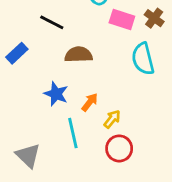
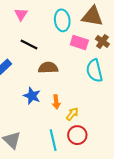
orange arrow: (90, 102) -> (56, 102), turned 136
cyan line: (73, 133) -> (53, 140), moved

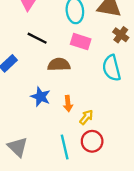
pink rectangle: (79, 42) -> (81, 42), moved

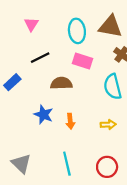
black line: (37, 38) -> (40, 58), turned -54
yellow arrow: (86, 117) -> (108, 125), moved, turned 48
red circle: (92, 141) -> (107, 167), moved

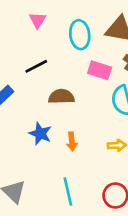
pink triangle: (31, 24) -> (38, 20), moved
pink rectangle: (83, 61) -> (100, 70), moved

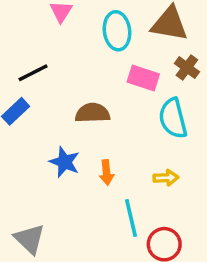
black line: (36, 66) -> (33, 73), moved
cyan line: (68, 192) -> (131, 218), moved

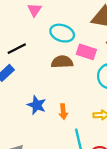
cyan ellipse: (117, 31) -> (62, 33), moved, turned -65
brown semicircle: (92, 113) -> (62, 62), moved

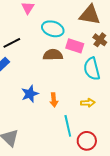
blue star: (37, 105) -> (30, 94), turned 30

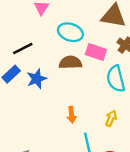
blue star: (30, 94) -> (37, 79), moved
yellow arrow: (88, 103) -> (111, 118), turned -64

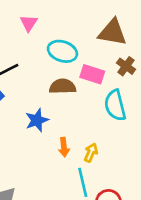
blue star: (37, 79) -> (37, 120), moved
yellow arrow: (111, 118) -> (91, 153), moved

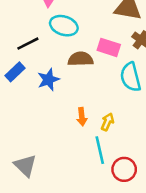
cyan ellipse: (62, 51) -> (64, 26), moved
blue star: (37, 120) -> (48, 80), moved

